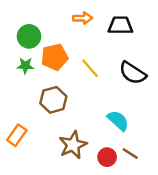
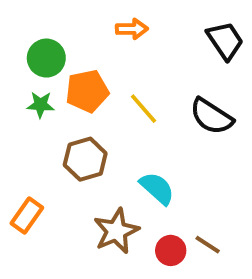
black trapezoid: (120, 25) -> (225, 41), moved, turned 55
cyan semicircle: (118, 121) -> (157, 188), moved

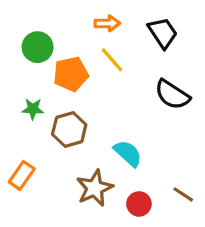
black trapezoid: (225, 41) -> (163, 33), moved
green star: (40, 105) -> (33, 109), moved
yellow line: (143, 109) -> (112, 60), moved
brown line: (208, 245) -> (183, 194), moved

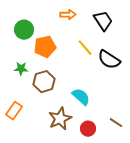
yellow line: (112, 60) -> (85, 48), moved

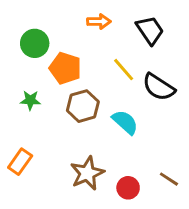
orange pentagon: (45, 47) -> (65, 68), turned 30
brown hexagon: (44, 82) -> (83, 106), moved
cyan semicircle: (81, 97) -> (125, 122), moved

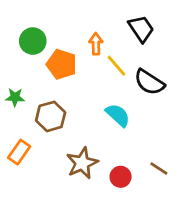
orange arrow: (99, 21) -> (96, 44), moved, turned -90
green star: (30, 100) -> (15, 97), moved
brown hexagon: (83, 106) -> (51, 116), moved

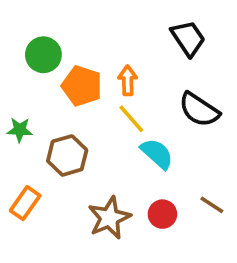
orange arrow: (96, 44) -> (128, 80), moved
yellow line: (116, 66) -> (131, 119), moved
brown line: (159, 169) -> (212, 205), moved
red circle: (121, 177) -> (162, 214), moved

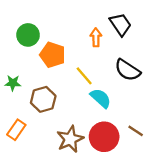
orange arrow: (128, 80) -> (96, 37), moved
red circle: (162, 214) -> (104, 137), size x1.6

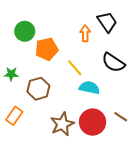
orange pentagon: (53, 55) -> (47, 49), turned -30
cyan semicircle: (101, 98) -> (89, 88), turned -30

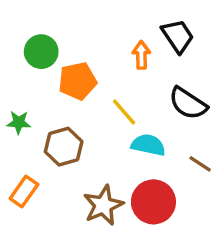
brown line: (121, 117) -> (200, 164), moved

